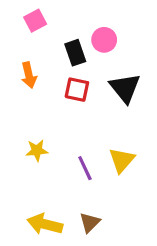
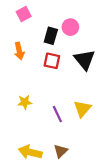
black rectangle: (75, 53) -> (51, 36), turned 35

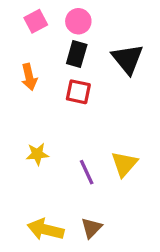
pink circle: (70, 27) -> (78, 21), moved
black triangle: (85, 60) -> (128, 59), moved

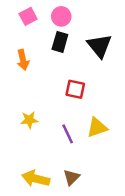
red square: (78, 92) -> (75, 89), moved
yellow triangle: (124, 164) -> (97, 128), turned 30

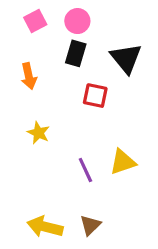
red square: (75, 89) -> (95, 96), moved
yellow star: (29, 120) -> (39, 133), moved, turned 30

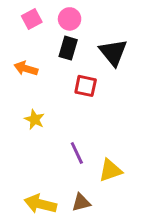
orange arrow: (29, 76) -> (26, 68), turned 120
yellow triangle: (123, 162) -> (110, 170), moved
brown triangle: (90, 225) -> (81, 202), turned 30

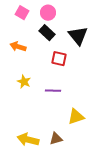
pink square: (32, 19) -> (22, 13), turned -32
black rectangle: (68, 48) -> (47, 33), turned -63
purple line: (77, 153) -> (53, 91), moved, turned -63

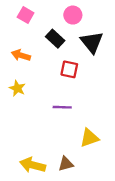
pink circle: (48, 13) -> (73, 15), moved
yellow star: (24, 82) -> (17, 88), moved

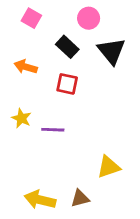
red square: (69, 69) -> (67, 84), moved
yellow star: (17, 88) -> (21, 118), moved
purple line: (62, 107) -> (53, 130), moved

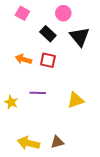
orange arrow: (26, 67) -> (23, 59), moved
yellow star: (21, 118) -> (11, 102), moved
yellow triangle: (109, 167) -> (76, 100), moved

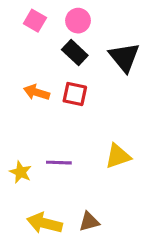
pink circle: (63, 13) -> (78, 21), moved
purple line: (38, 93) -> (59, 163), moved
yellow star: (11, 102) -> (21, 172), moved

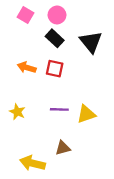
purple line: (59, 163) -> (59, 109), moved
yellow star: (21, 172) -> (17, 112), moved
brown triangle: (89, 222) -> (63, 148), moved

